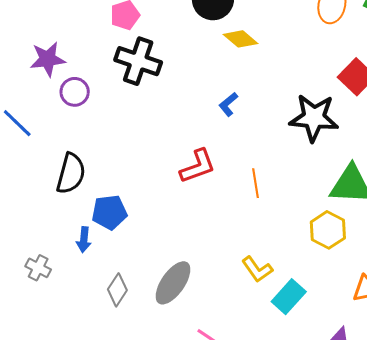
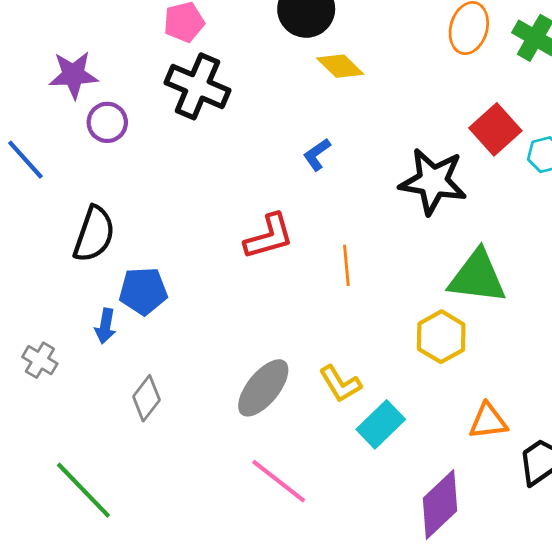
gray ellipse: (173, 283) -> (263, 388), moved

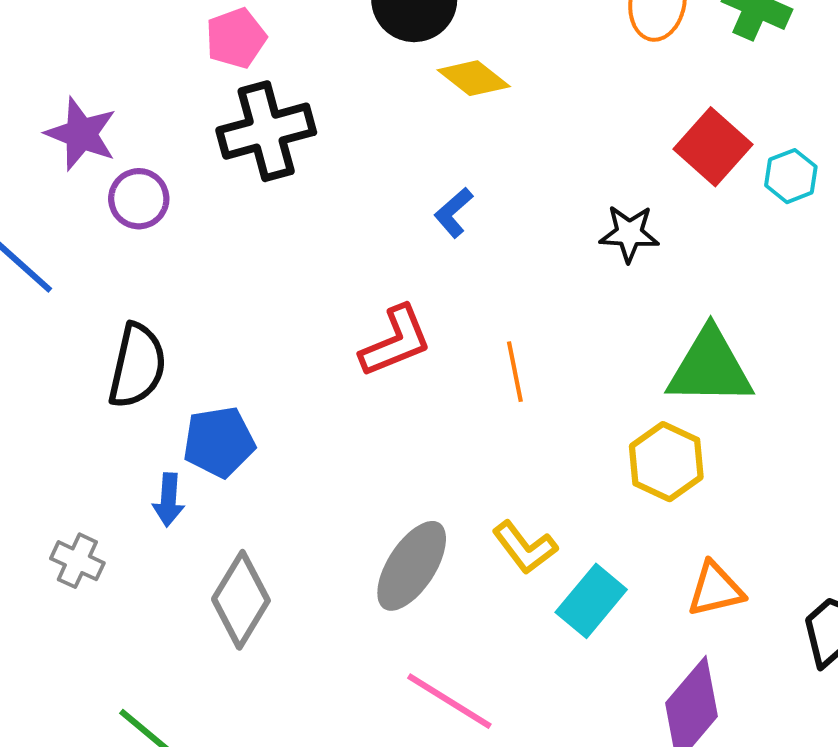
purple star: (73, 75) -> (81, 134), turned 30
black cross: (197, 86) -> (266, 131), turned -32
black star: (433, 181) -> (629, 234), size x0.6
gray diamond: (146, 398) -> (241, 600), size x1.4
orange triangle: (488, 421) -> (715, 589), moved

